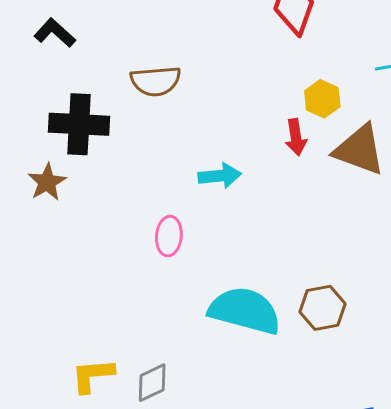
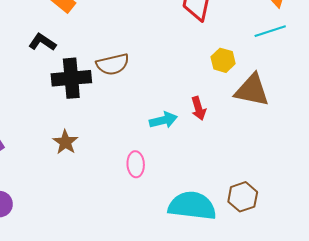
black cross: (79, 124) -> (71, 78), moved
red arrow: (296, 137) -> (199, 108), moved
brown star: (47, 182) -> (65, 142), moved

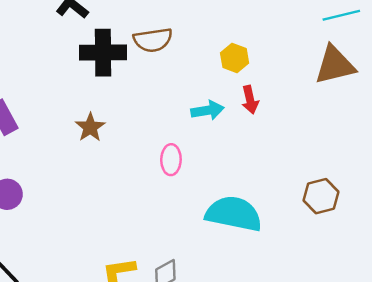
yellow hexagon: (223, 60) -> (235, 58), moved
brown triangle: (252, 90) -> (335, 65), moved, turned -30
brown hexagon: (243, 197) -> (321, 196), moved

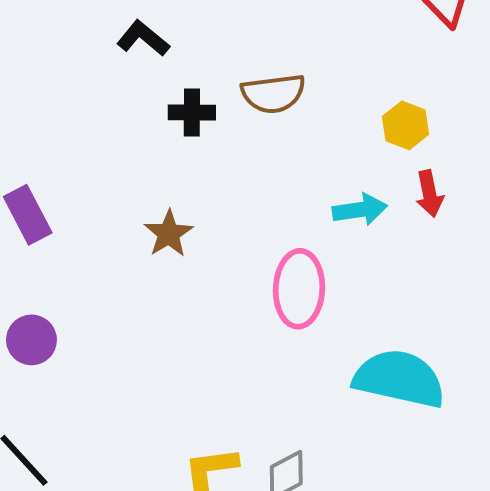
black cross: (103, 53) -> (192, 113), size x0.6
pink ellipse: (171, 160) -> (299, 289), size x1.5

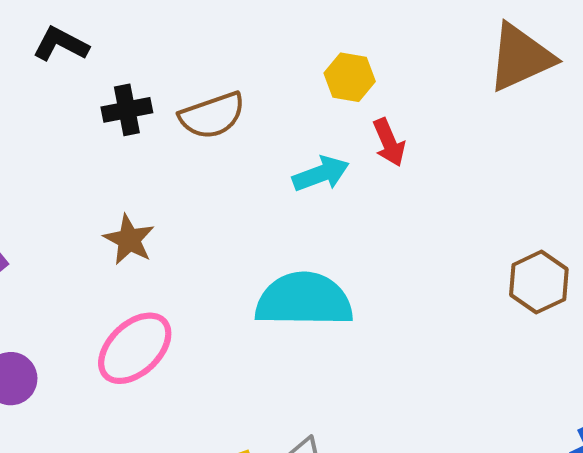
brown semicircle: (273, 94) -> (212, 115), moved
pink ellipse: (299, 289) -> (135, 348), moved, turned 56
cyan semicircle: (399, 379) -> (304, 300), moved

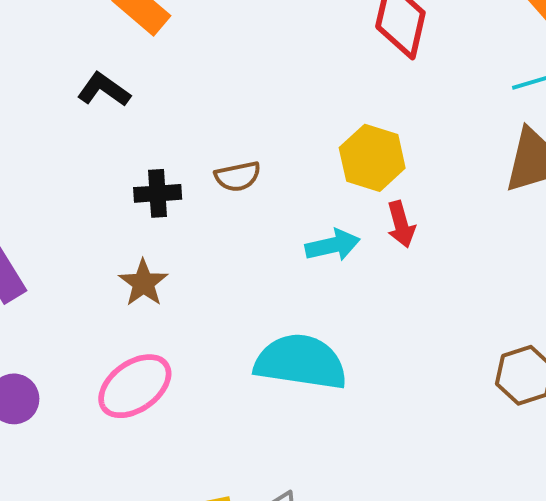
yellow hexagon: (350, 77) -> (372, 158), size x1.4
black cross: (127, 110) -> (158, 193), moved
brown semicircle: (212, 115) -> (238, 176), size x0.7

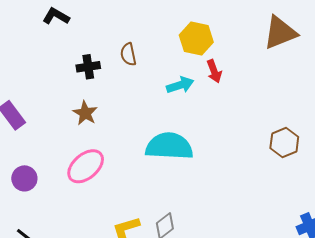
brown semicircle: (238, 176) -> (128, 54), turned 95

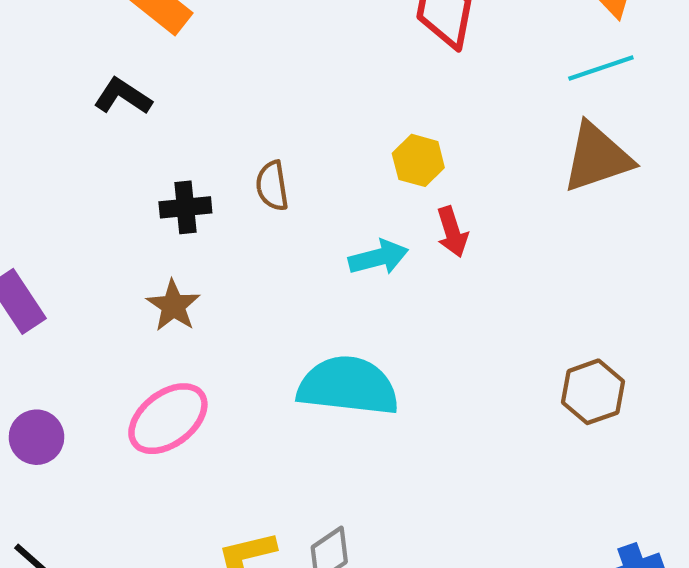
yellow hexagon: (196, 39) -> (418, 160), size x0.7

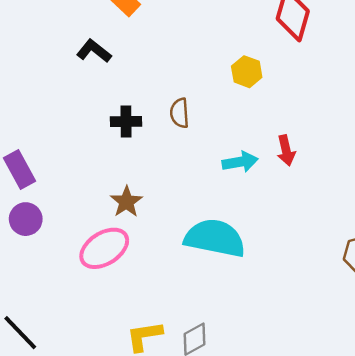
yellow hexagon: (418, 160) -> (247, 72), moved
brown star: (173, 306) -> (126, 202), moved
purple circle: (36, 437) -> (26, 219), moved

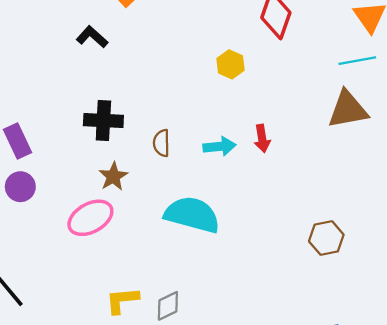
brown semicircle: (180, 113) -> (161, 143), moved
black cross: (126, 121) -> (103, 120), moved, size x1.4

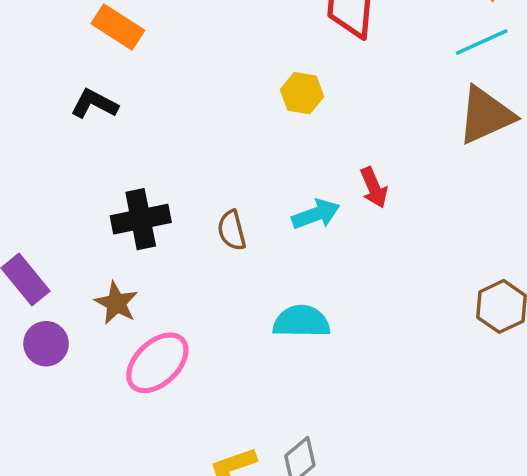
brown star: (113, 176) -> (116, 303), moved
cyan semicircle: (192, 215) -> (301, 322), size x0.7

